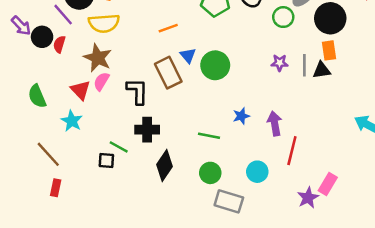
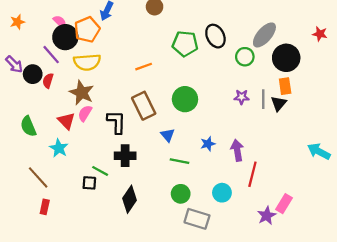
blue triangle: (188, 55) -> (168, 135), moved
black triangle: (322, 70) -> (279, 103), turned -42
black diamond: (165, 165) -> (130, 199), moved

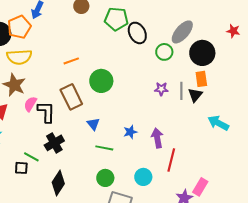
green pentagon: (185, 44) -> (116, 19), moved
green circle: (185, 99) -> (101, 81), moved
pink semicircle: (85, 113) -> (30, 104), moved
cyan arrow: (319, 151) -> (218, 123), moved
black cross: (125, 156) -> (54, 143), turned -30

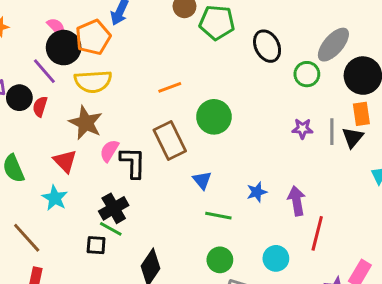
green pentagon: (116, 19) -> (217, 22), moved
black cross: (54, 143) -> (114, 208), moved

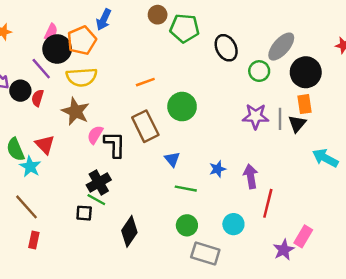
pink semicircle: (56, 27) -> (51, 32), turned 70
purple star: (302, 129) -> (256, 116), size x1.5
red triangle: (65, 161) -> (45, 145), moved
cyan star: (55, 198) -> (30, 167), moved

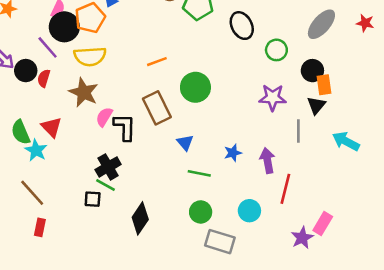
gray ellipse: (281, 47) -> (321, 24), moved
black circle: (306, 72) -> (312, 71), moved, size x0.7
gray line: (280, 119) -> (298, 131), moved

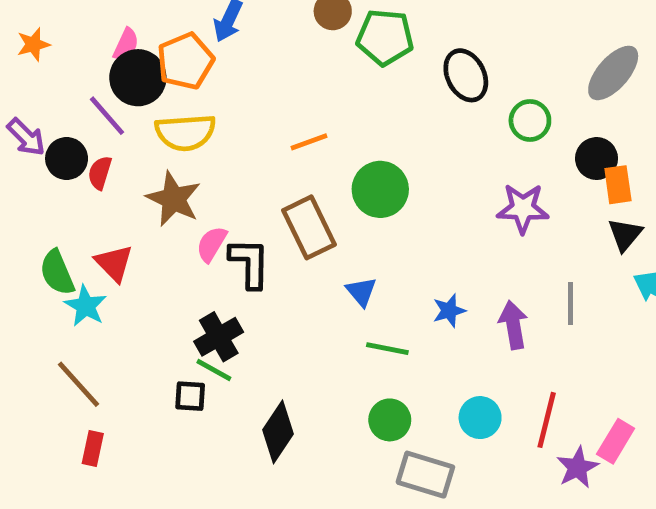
black triangle: (316, 105) -> (625, 235), moved
gray line: (298, 131) -> (570, 303), moved
red line: (285, 189) -> (547, 420), moved

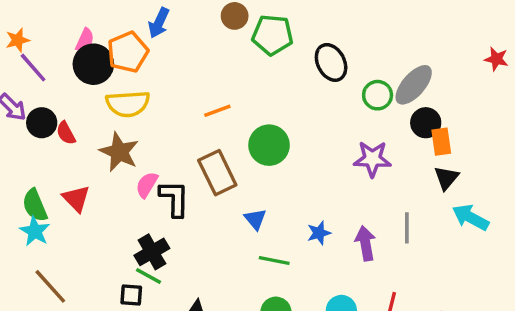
gray ellipse: (613, 73) -> (414, 85), moved
purple line: (107, 116) -> (33, 68), moved
red semicircle: (100, 173) -> (66, 133), turned -45
cyan star: (86, 306) -> (35, 231), moved

